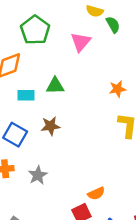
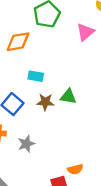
green triangle: (55, 86) -> (68, 97), moved
cyan rectangle: (26, 95) -> (36, 76), moved

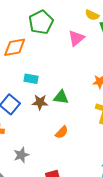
gray star: (26, 144) -> (21, 155), moved
orange semicircle: (75, 169) -> (62, 132), moved, turned -32

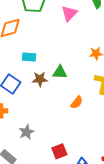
orange semicircle: (62, 132) -> (77, 102), moved

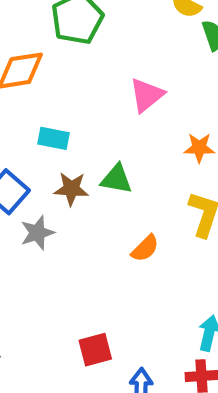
pink triangle: (69, 13) -> (147, 95), moved
gray star: (26, 132) -> (37, 233), moved

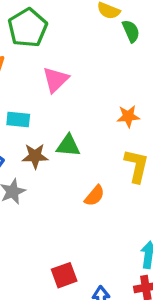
pink triangle: (147, 95) -> (56, 80), moved

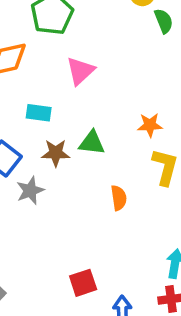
orange star: (128, 116) -> (150, 125), moved
orange semicircle: (95, 196) -> (119, 198), turned -50

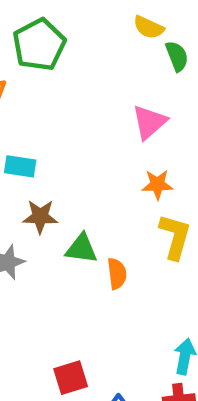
pink triangle: (80, 71) -> (149, 122), moved
green triangle: (92, 143) -> (82, 249), moved

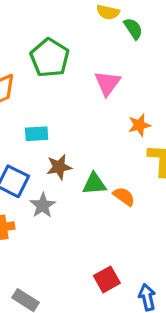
green pentagon: (39, 45) -> (50, 58), moved
pink triangle: (149, 122) -> (107, 83), moved
orange semicircle: (117, 274) -> (124, 196), turned -35

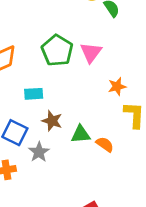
green pentagon: (50, 58) -> (57, 50), moved
brown star: (59, 167) -> (52, 121), turned 30

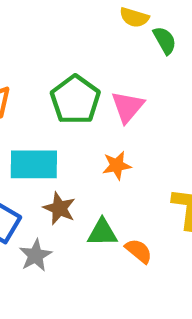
orange star: (117, 86) -> (117, 165), moved
cyan rectangle: (34, 94) -> (34, 164), size x1.6

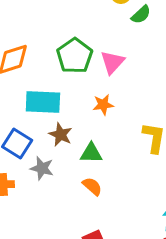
green semicircle: (165, 40) -> (141, 15), turned 75
orange semicircle: (139, 251) -> (92, 186), moved
gray star: (35, 255) -> (42, 168), turned -30

